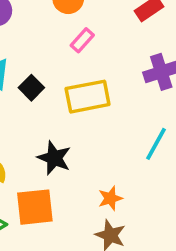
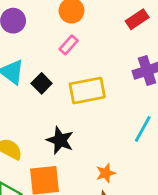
pink rectangle: (82, 40) -> (69, 45), moved

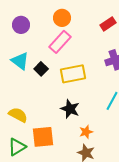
pink rectangle: (69, 45) -> (60, 42), size x1.6
black star: (60, 140) -> (70, 109), moved

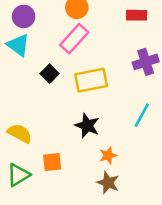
red rectangle: (108, 24) -> (137, 15), turned 35
cyan triangle: (20, 61) -> (18, 45), moved
orange square: (43, 137) -> (52, 162), size x0.7

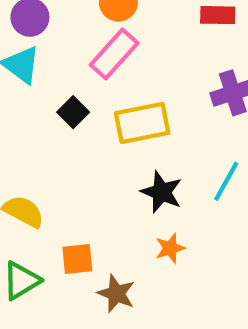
black star: (87, 126) -> (162, 192), moved
brown star: (108, 183) -> (116, 294), moved

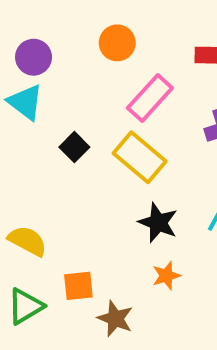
pink rectangle: (114, 54) -> (150, 98), moved
yellow rectangle: (142, 123) -> (140, 157), turned 51

